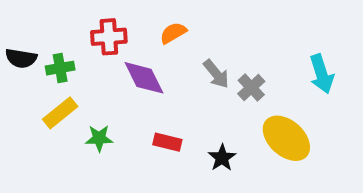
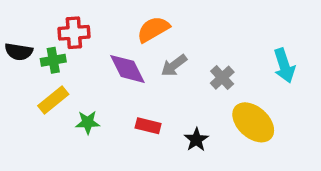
orange semicircle: (173, 33) -> (153, 29), size x1.4
red cross: (109, 37) -> (74, 33), moved
gray arrow: (216, 74) -> (174, 66), moved, turned 92

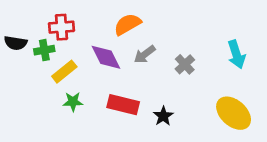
yellow rectangle: (53, 100) -> (64, 72), moved
yellow ellipse: (253, 122) -> (234, 113), moved
red rectangle: (148, 126) -> (123, 105), size x1.5

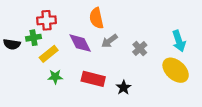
orange semicircle: (127, 24) -> (96, 18), turned -72
black semicircle: (16, 43) -> (12, 44), moved
yellow ellipse: (234, 113) -> (176, 70), moved

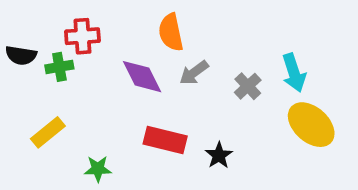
cyan arrow: (179, 41) -> (294, 73), moved
black semicircle: (12, 44) -> (21, 55), moved
yellow rectangle: (49, 54) -> (48, 132), moved
green star: (55, 77) -> (98, 169), moved

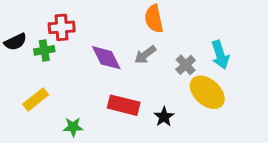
orange semicircle: (171, 32) -> (154, 19), moved
black semicircle: (21, 55) -> (15, 42), turned -35
yellow ellipse: (311, 125) -> (207, 92), moved

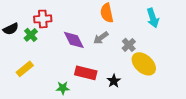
green cross: (44, 50) -> (31, 35), turned -32
cyan arrow: (220, 55) -> (153, 18), moved
green star: (73, 127) -> (63, 88), moved

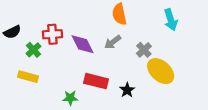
red cross: (43, 19) -> (52, 34), moved
green cross: (31, 35) -> (33, 50), moved
yellow rectangle: (25, 69) -> (28, 77), turned 54

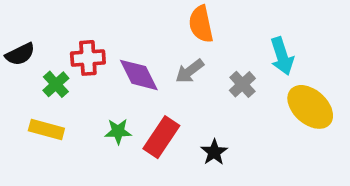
cyan arrow: (171, 20) -> (282, 56), moved
yellow ellipse: (161, 71) -> (310, 107), moved
red rectangle: (96, 81) -> (161, 137), turned -70
green star: (70, 98) -> (118, 131), moved

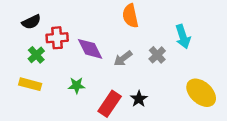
black semicircle: (20, 54) -> (31, 22), moved
gray arrow: (190, 71) -> (123, 59), moved
yellow ellipse: (310, 107) -> (201, 93), moved
red rectangle: (161, 137) -> (110, 104), moved

